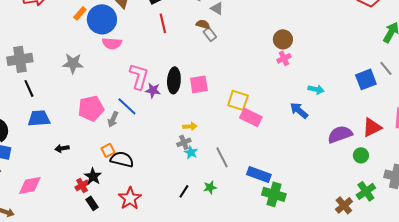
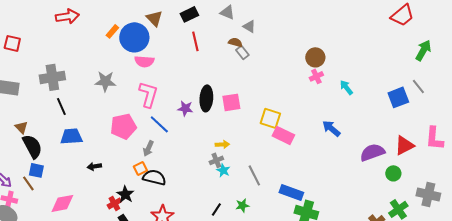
pink L-shape: (139, 76) -> (148, 94), moved
cyan arrow: (316, 89) -> (346, 87), moved, turned -140
gray arrow: (113, 119) -> (148, 148), moved

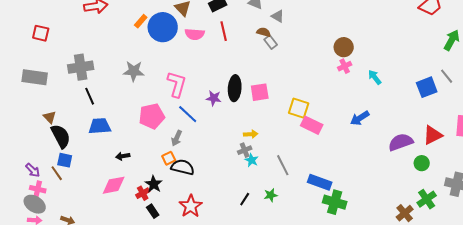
pink semicircle: (144, 61) -> (195, 34), moved
blue arrow: (331, 128) -> (360, 118), turned -72
pink diamond: (62, 203) -> (114, 185), moved

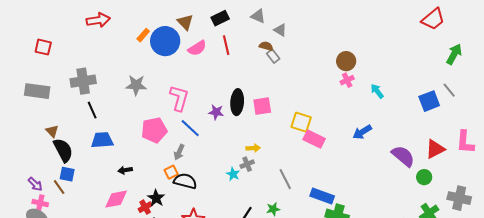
pink semicircle: (195, 34) -> (197, 48), turned -36
purple semicircle: (401, 142) -> (403, 156), turned 60
cyan star: (252, 160) -> (233, 174), moved

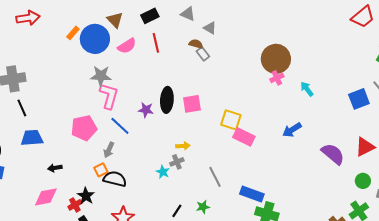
brown circle: (346, 61) -> (276, 59), size x1.5
gray star: (136, 85) -> (101, 76), moved
green circle: (424, 177) -> (363, 181), moved

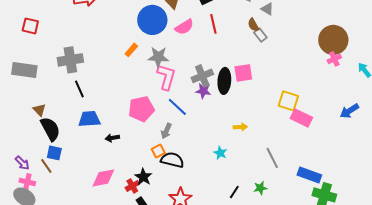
orange rectangle: (73, 33) -> (131, 50), moved
brown semicircle: (196, 44) -> (253, 25), turned -136
pink square: (192, 104) -> (243, 73), moved
gray cross: (177, 162) -> (202, 76), moved, size x1.5
black arrow: (55, 168) -> (112, 138), moved

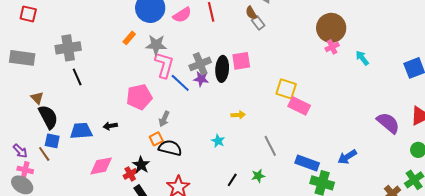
blue line: (177, 107) -> (180, 83), moved
blue arrow: (349, 111) -> (347, 157), moved
blue trapezoid: (89, 119) -> (81, 131), moved

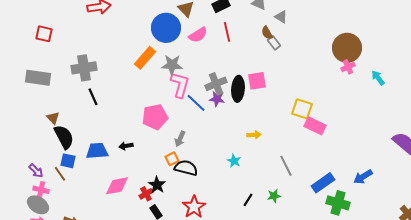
orange rectangle: (129, 38) -> (145, 58), size x1.6
blue rectangle: (307, 163) -> (323, 183), turned -55

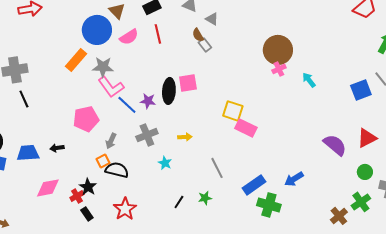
gray cross: (216, 84) -> (147, 135), moved
pink L-shape: (180, 85) -> (111, 87), turned 128

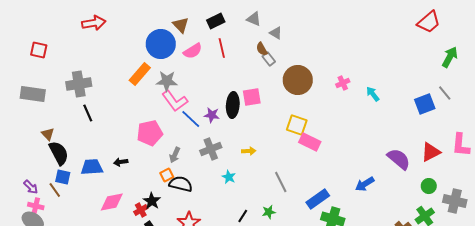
brown circle: (278, 50) -> (298, 80), moved
blue arrow: (294, 179) -> (365, 184), moved

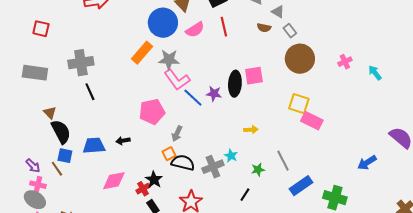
brown semicircle: (262, 49) -> (264, 28), turned -48
gray rectangle: (269, 59) -> (290, 31), moved
gray cross: (211, 149) -> (213, 167), moved
blue rectangle: (318, 199) -> (301, 186), moved
green star: (269, 212) -> (258, 170), moved

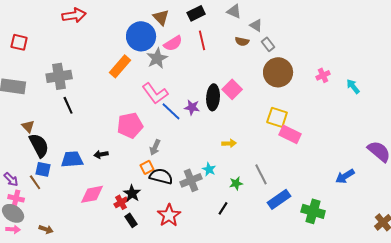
gray star: (169, 60) -> (157, 58), moved, turned -30
pink square: (254, 76) -> (232, 89), turned -36

